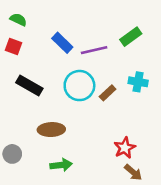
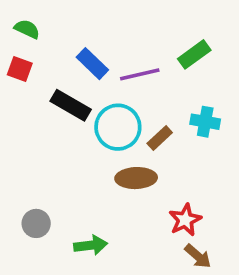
black rectangle: (29, 86) -> (71, 105), moved
brown ellipse: (51, 130) -> (136, 178), moved
gray circle: (12, 154) -> (36, 223), moved

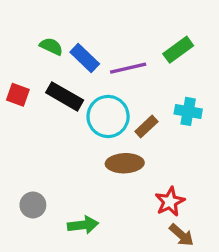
green semicircle: (27, 29) -> (51, 46), moved
red square: (20, 69) -> (18, 95), moved

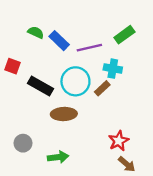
black rectangle: (65, 96) -> (40, 86), moved
cyan cross: (188, 111) -> (113, 69), moved
brown ellipse: (125, 163) -> (64, 114), moved

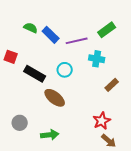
cyan circle: (75, 81) -> (65, 70), size x0.6
brown rectangle: (102, 88) -> (112, 85), moved
brown ellipse: (64, 114) -> (55, 98), turned 40

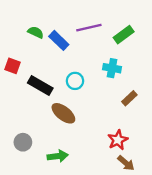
purple line: (77, 41) -> (89, 28), moved

